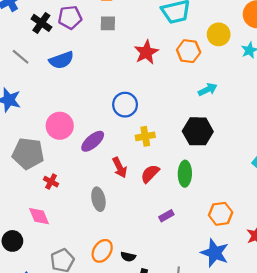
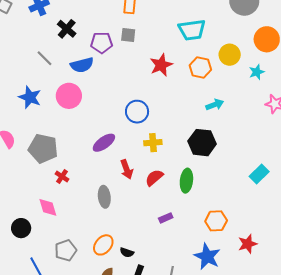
purple pentagon: (70, 17) -> (102, 43), moved
pink circle: (60, 126) -> (69, 96), moved

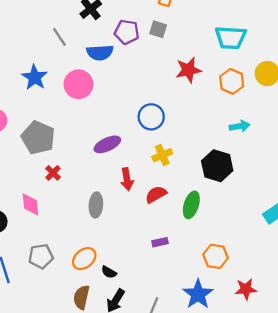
yellow cross: (153, 143) -> (162, 155), turned -30

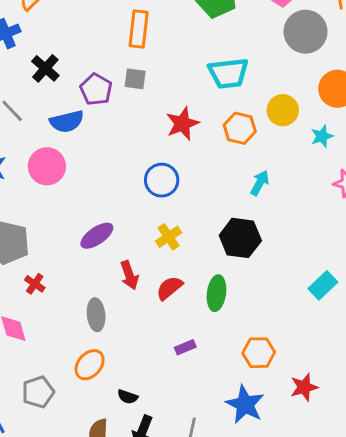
purple pentagon: (127, 32) -> (96, 89), turned 30
blue circle: (151, 117) -> (162, 180), moved
cyan arrow: (240, 126) -> (260, 183), turned -42
orange ellipse: (84, 259) -> (90, 365), moved

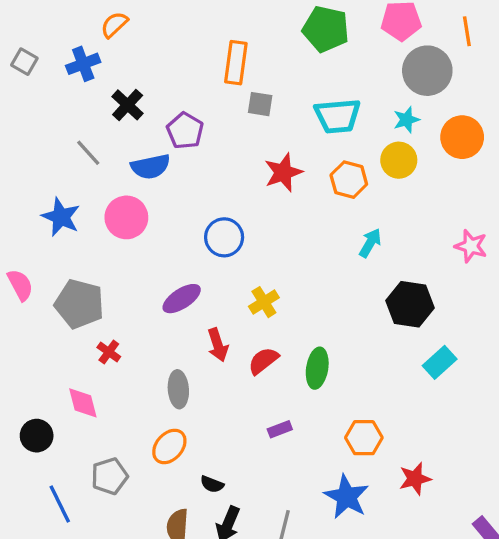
gray square: (135, 79) -> (260, 104), moved
cyan star: (322, 136) -> (406, 120), moved
blue circle: (162, 180) -> (224, 237), moved
black hexagon: (240, 238) -> (410, 304), moved

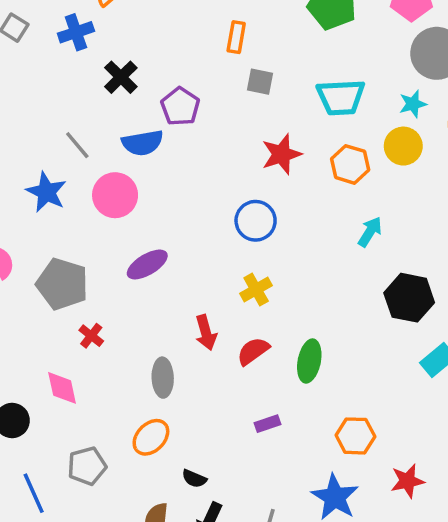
orange rectangle: (236, 63) -> (236, 37), size x0.7
gray line: (88, 153) -> (77, 145), moved
blue circle: (224, 237) -> (256, 221), moved
purple ellipse: (182, 299) -> (147, 264), moved

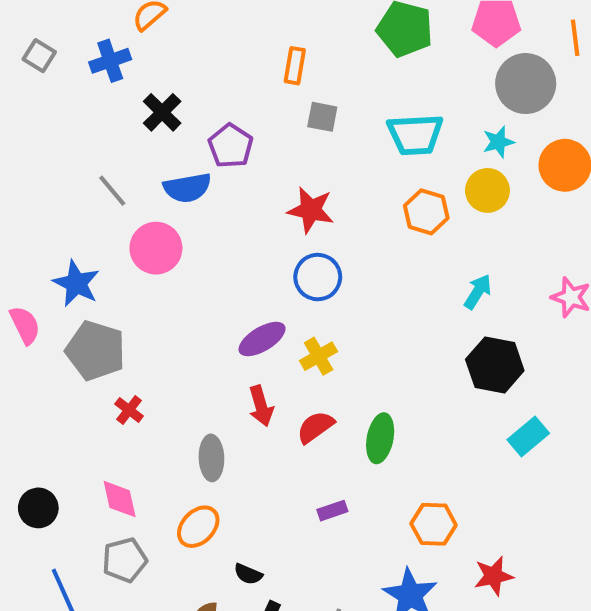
red star: (282, 154) -> (311, 210), moved, turned 30
blue star: (46, 192) -> (76, 283), moved
cyan arrow: (370, 232) -> (478, 292), moved
purple ellipse: (147, 264) -> (262, 339), moved
pink diamond: (62, 388) -> (120, 499), moved

